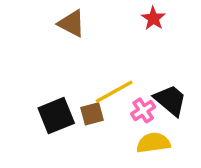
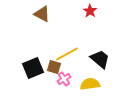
pink cross: (143, 110) -> (64, 79), moved
brown square: (92, 114) -> (54, 67), turned 32

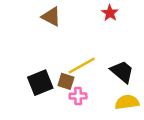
pink cross: (64, 79) -> (78, 96), turned 32
yellow semicircle: (90, 84) -> (127, 102), moved

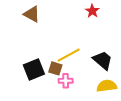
brown triangle: (51, 17) -> (32, 14), moved

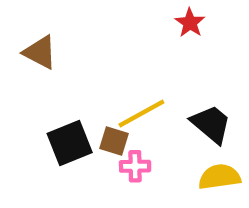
brown triangle: (32, 14) -> (40, 52), moved

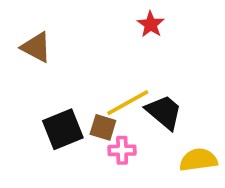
red star: (190, 23) -> (151, 24), moved
black trapezoid: (211, 124) -> (164, 112), moved

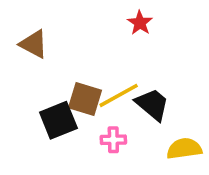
brown square: (103, 127) -> (85, 99), moved, size x1.4

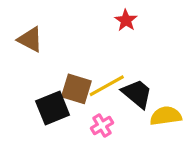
pink cross: (113, 140) -> (102, 126), turned -30
yellow semicircle: (184, 149) -> (166, 116), moved

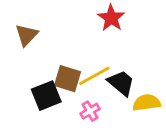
red star: (126, 20) -> (111, 18), size x1.4
brown triangle: (30, 39) -> (27, 35), turned 45

